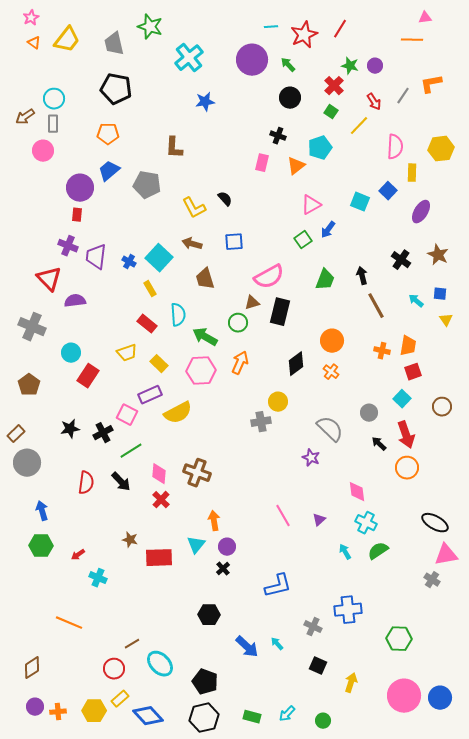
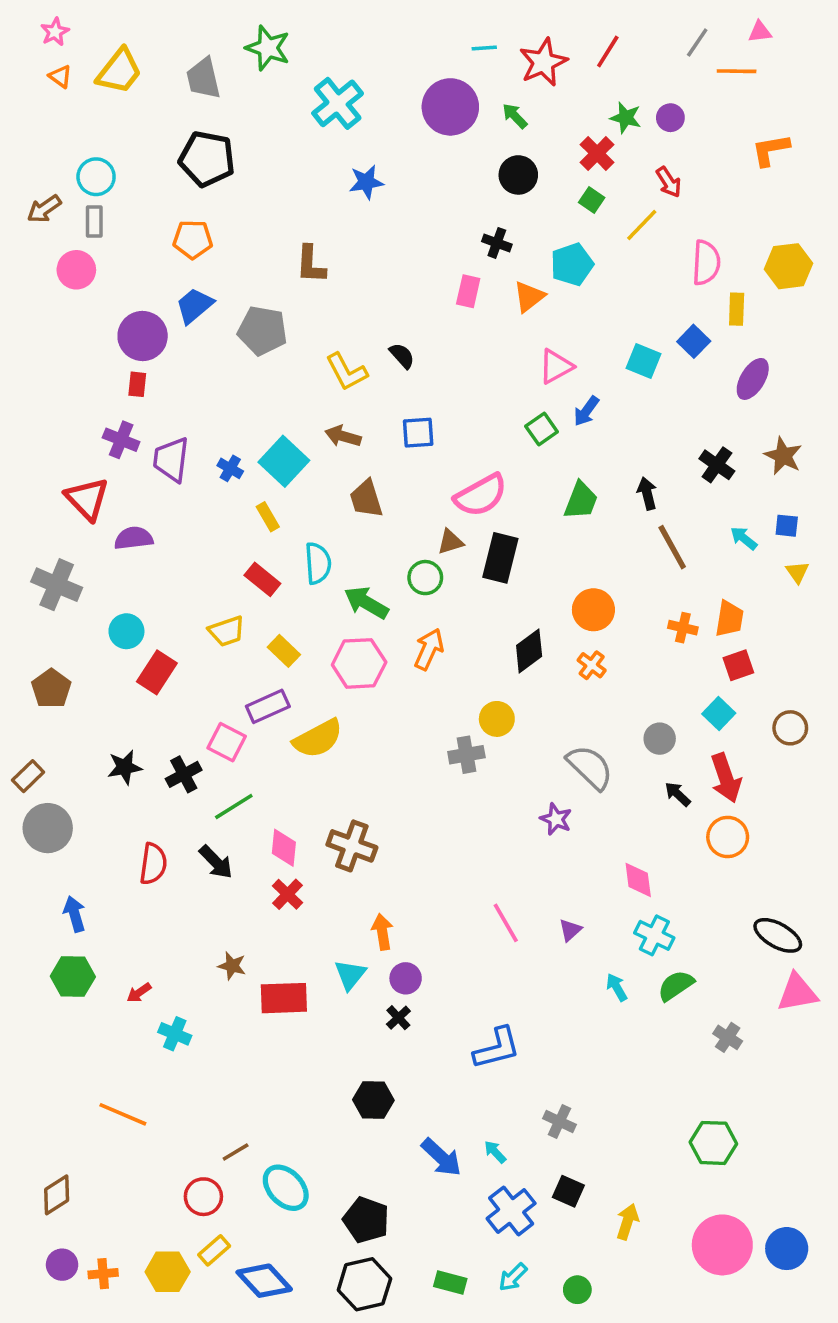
gray line: (403, 96) -> (697, 43), moved
gray cross: (432, 580) -> (728, 1037), moved
blue cross: (348, 610) -> (511, 1211), moved, turned -32

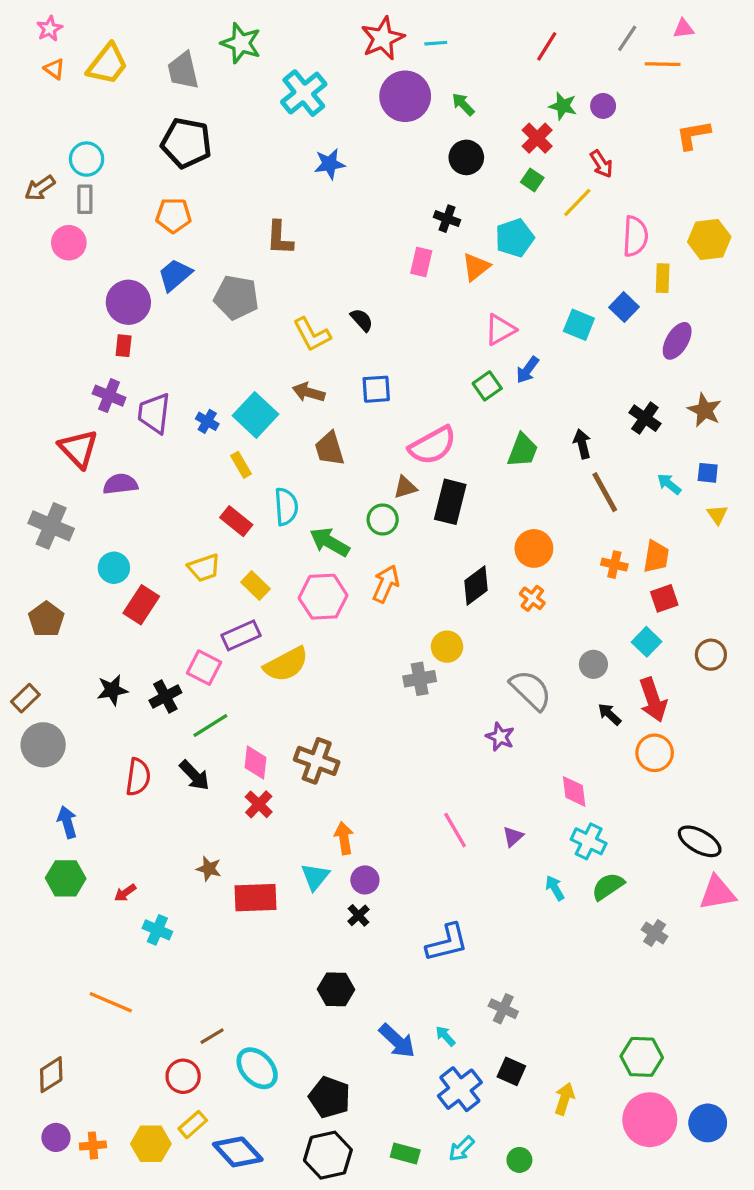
red star: (543, 62) -> (383, 38), moved
green hexagon: (713, 1143) -> (642, 1057), moved

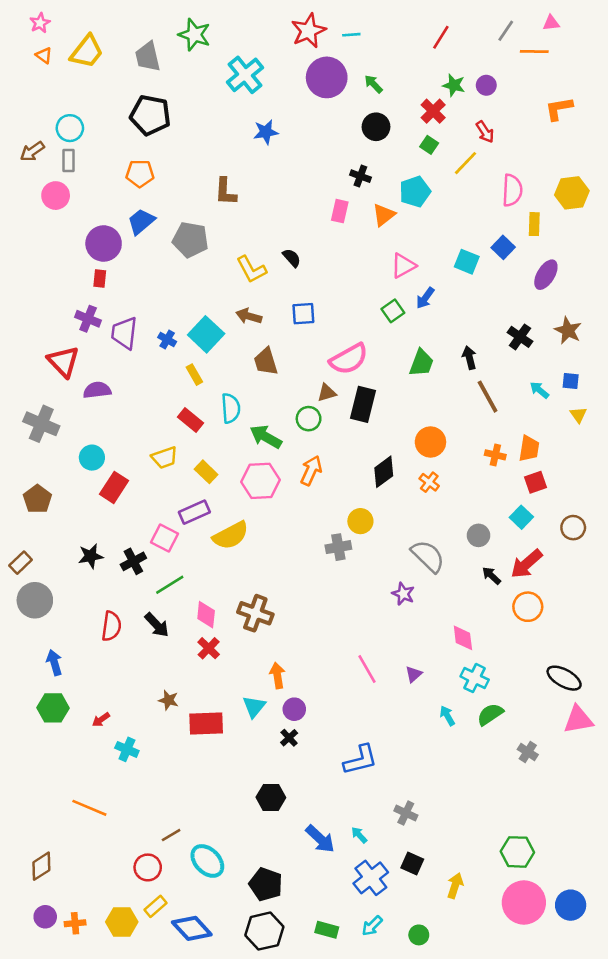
red arrow: (653, 700) -> (526, 564), turned 68

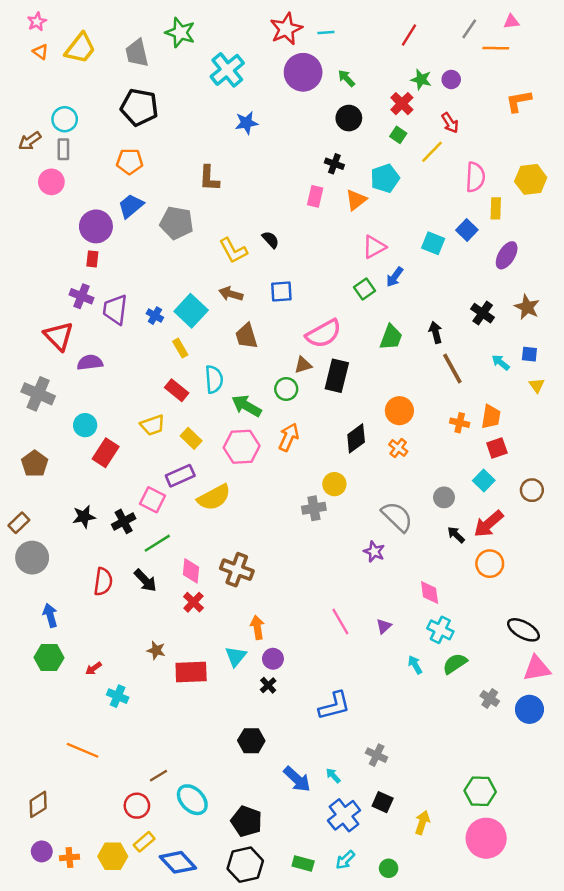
blue circle: (571, 905) -> (529, 709), moved

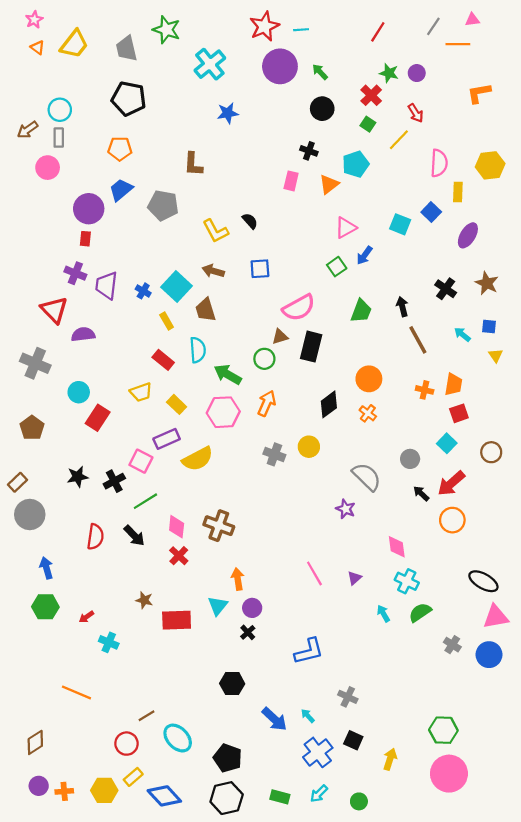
brown trapezoid: (246, 336) -> (205, 310), moved
gray cross: (314, 508) -> (274, 454), moved, turned 30

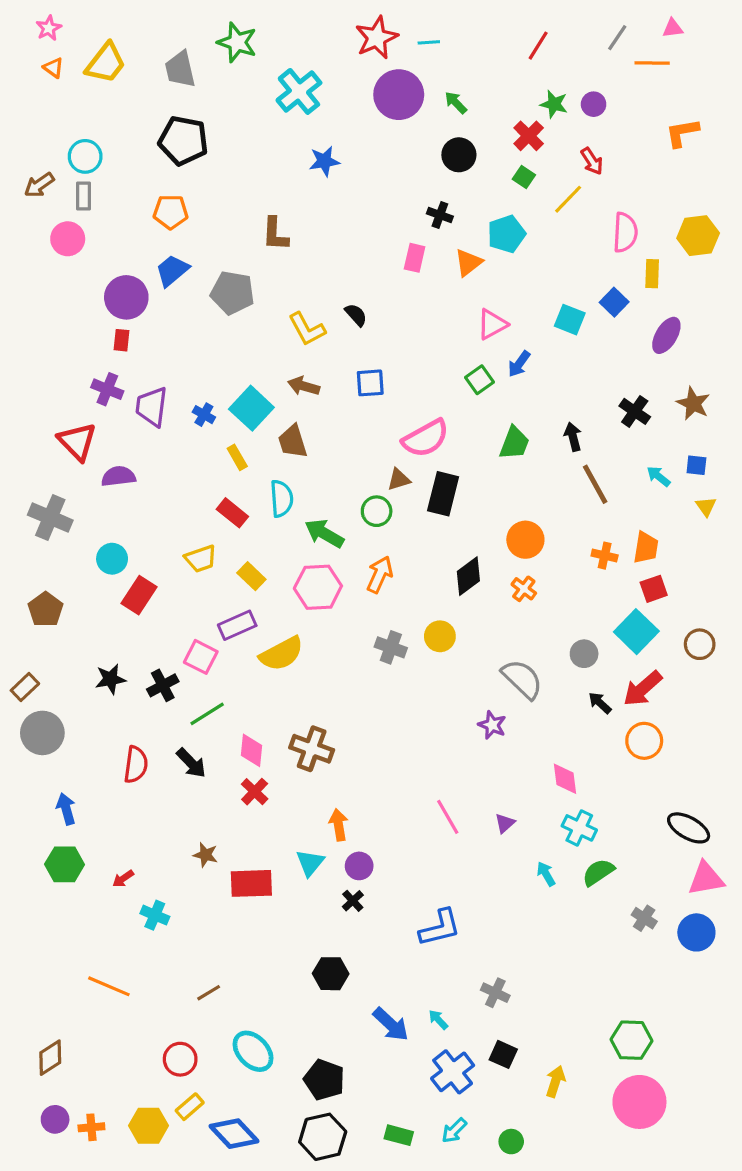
cyan square: (447, 443) -> (636, 632), size x1.5
brown line: (147, 716) -> (209, 993), moved

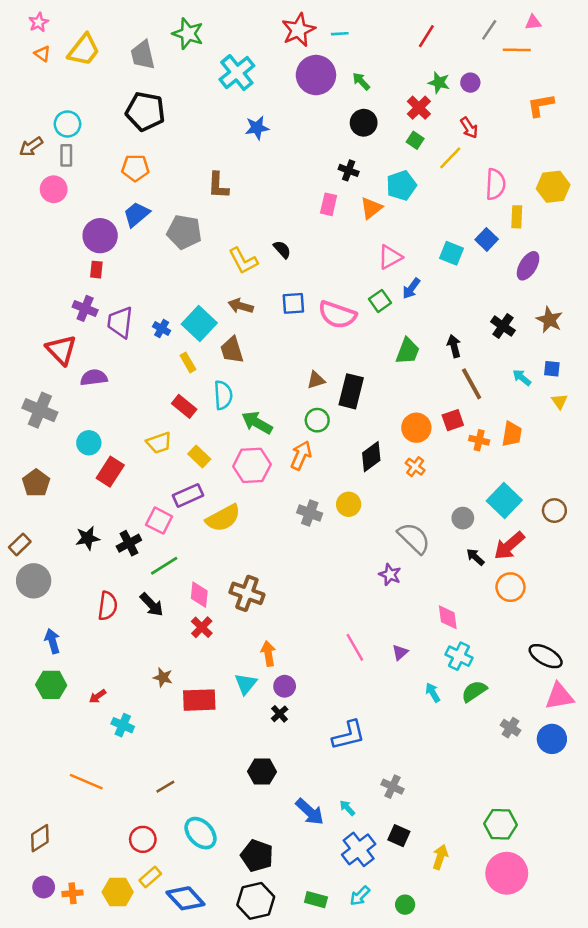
pink semicircle: (426, 438) -> (337, 315), moved, turned 48
green circle: (377, 511) -> (317, 420), moved
red square: (654, 589) -> (453, 420), moved

